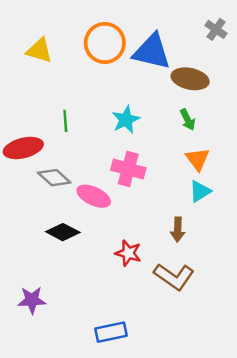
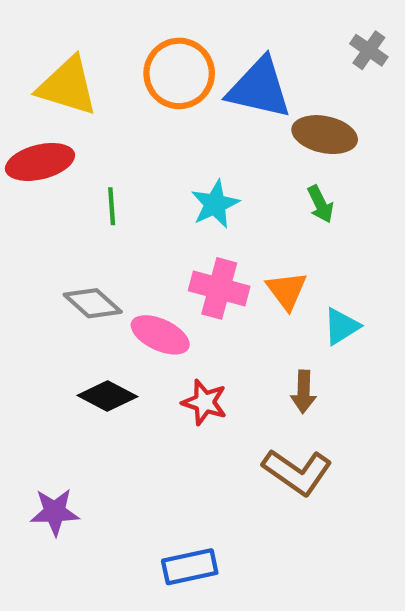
yellow triangle: (39, 50) -> (67, 86), size x1.4
red ellipse: (23, 148) -> (40, 162), moved
orange triangle: (197, 159) -> (287, 291), moved
red star: (128, 253) -> (204, 402), moved

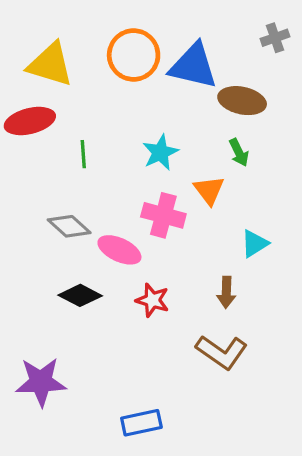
gray cross: (369, 50) -> (275, 38), turned 36
orange triangle: (287, 291) -> (209, 190), moved
purple star: (55, 512) -> (41, 382), size x1.4

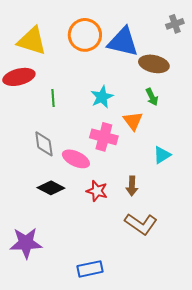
gray diamond: (69, 226) -> (44, 144), turned 40
brown arrow: (226, 292) -> (132, 186), moved

